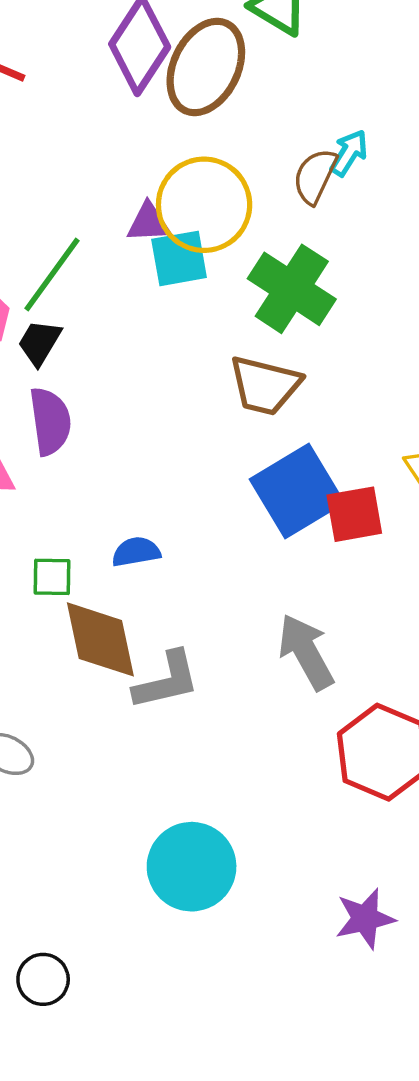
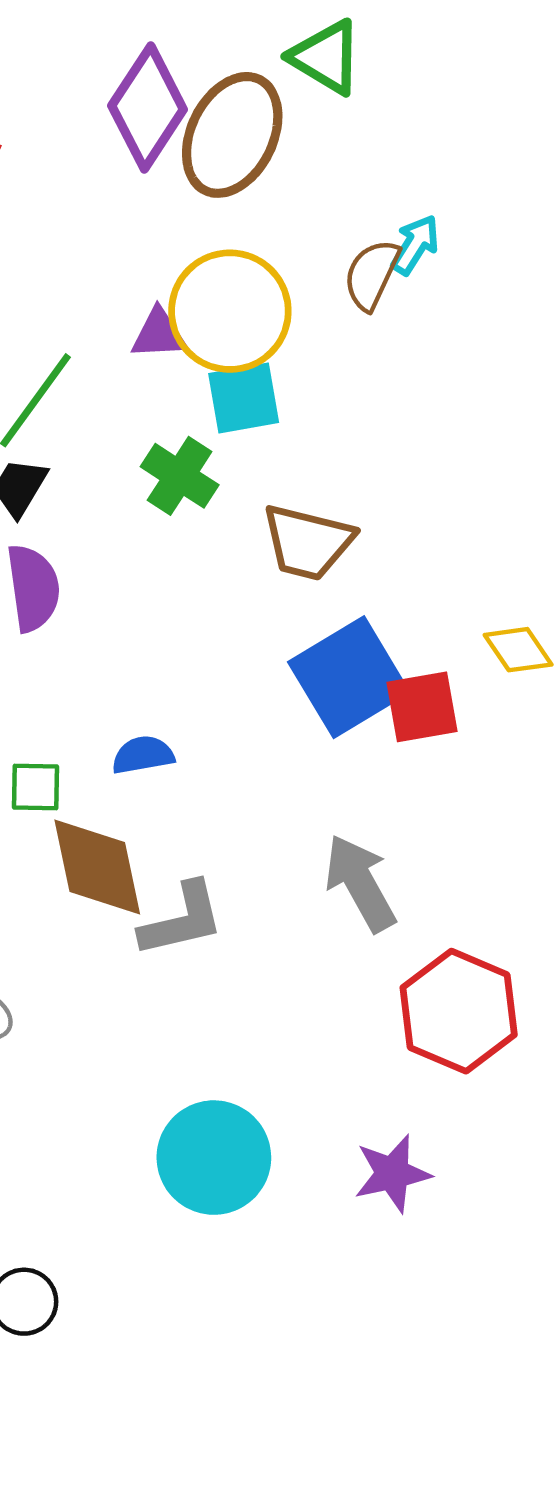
cyan square: (179, 258) -> (244, 398), moved
green cross: (292, 289) -> (180, 476), moved, size x0.7
purple star: (365, 919) -> (392, 1174), moved

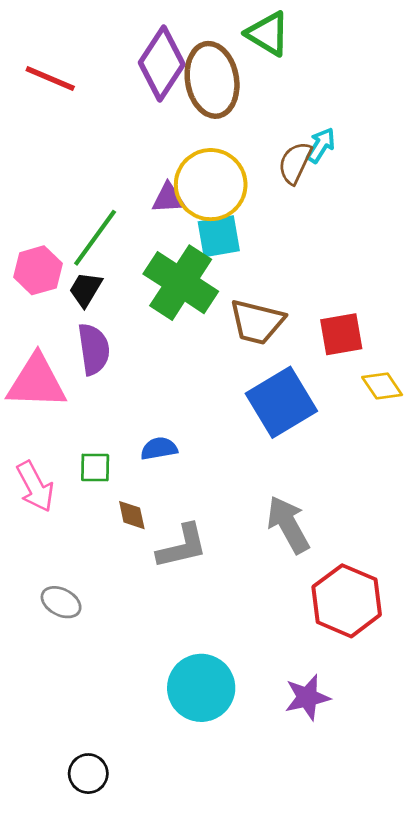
brown ellipse: (232, 135) -> (212, 80), turned -36
green cross: (180, 476) -> (181, 283), size x1.6
red square: (422, 707) -> (341, 334), moved
brown diamond: (97, 867) -> (132, 515), size x0.5

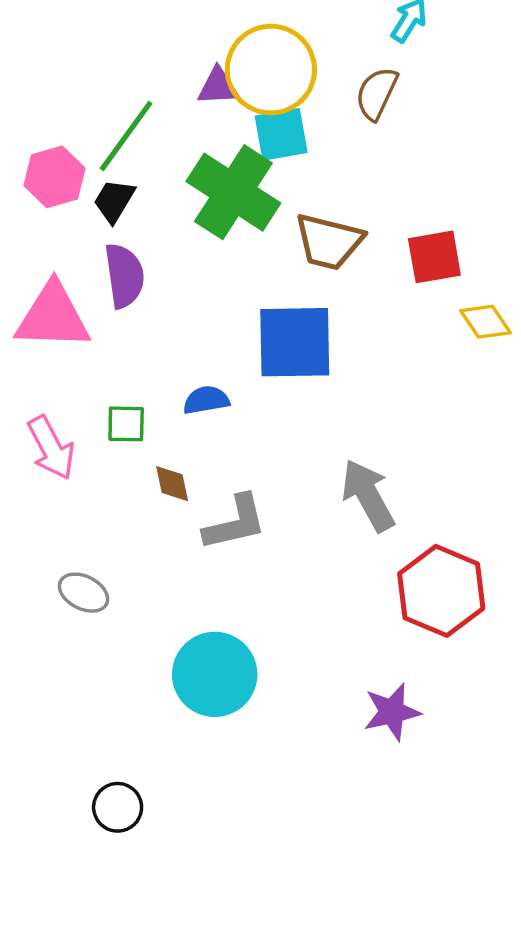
brown semicircle: (295, 163) -> (377, 93), moved
blue square: (281, 402) -> (295, 342), moved, turned 30
cyan circle: (201, 688) -> (215, 674), moved

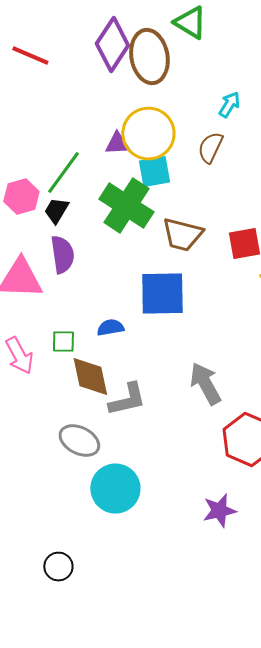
brown diamond: (172, 484) -> (90, 377), size x1.8
gray ellipse: (83, 593) -> (79, 441), moved, size x1.4

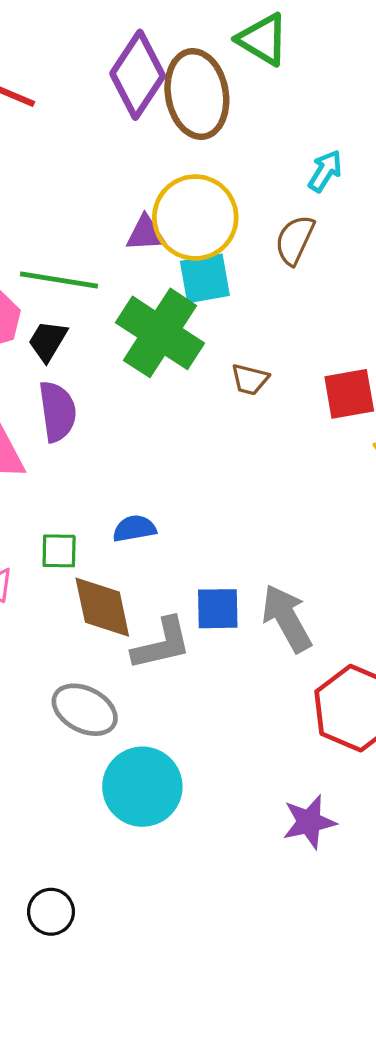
green line: (63, 173) -> (59, 280), turned 63
brown trapezoid: (182, 235) -> (250, 379), size x0.6
blue square: (162, 294) -> (218, 609), moved, size x0.6

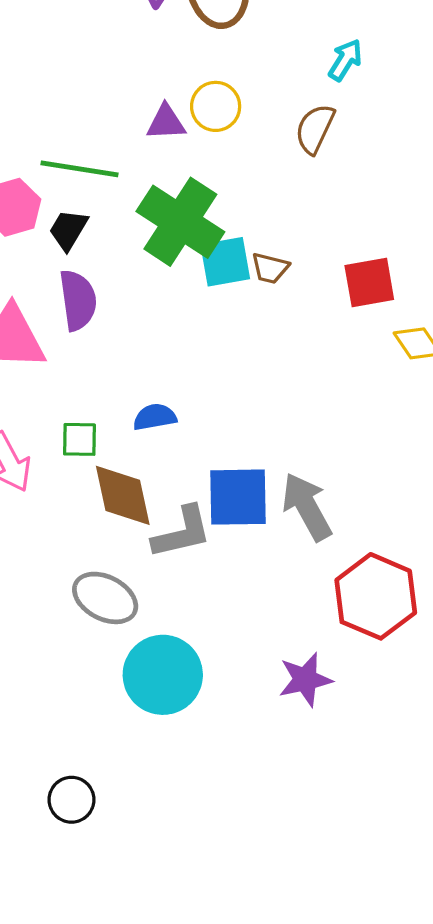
yellow circle: (195, 217) -> (216, 106), size x0.6
cyan square: (205, 278) -> (225, 262), moved
blue square: (218, 609) -> (238, 497), size x1.4
purple star: (309, 822) -> (305, 680), moved

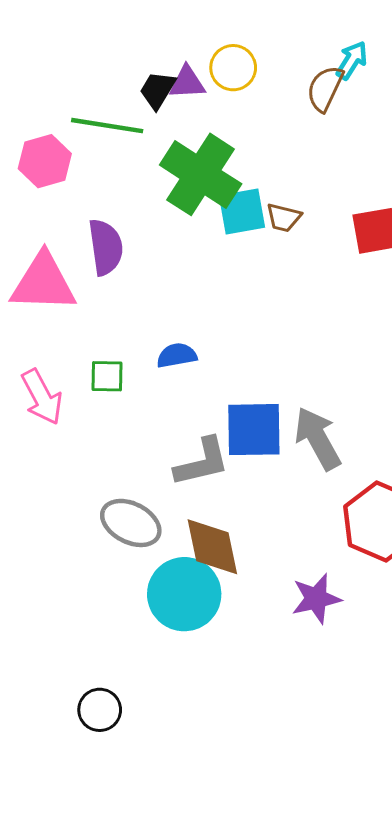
cyan arrow: (345, 60) -> (352, 60), moved
black trapezoid: (68, 230) -> (158, 90), moved
brown diamond: (123, 495) -> (212, 547), moved

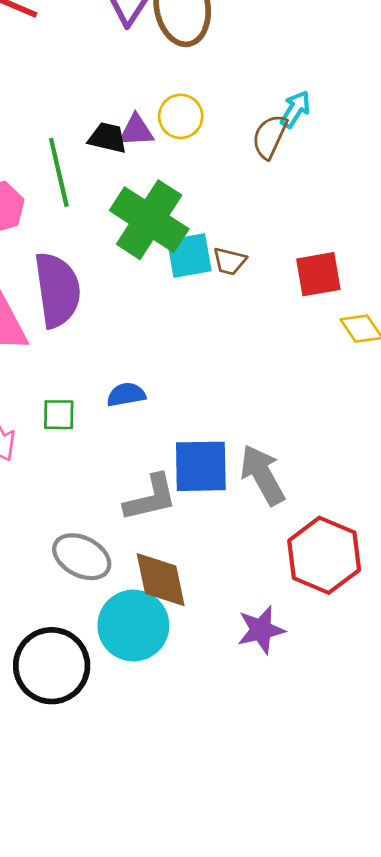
black trapezoid: (158, 90) -> (108, 138), turned 72
green line: (107, 126) -> (59, 172), turned 68
purple semicircle: (106, 247) -> (57, 290), size x1.4
black circle: (100, 710) -> (52, 666), moved, size x1.8

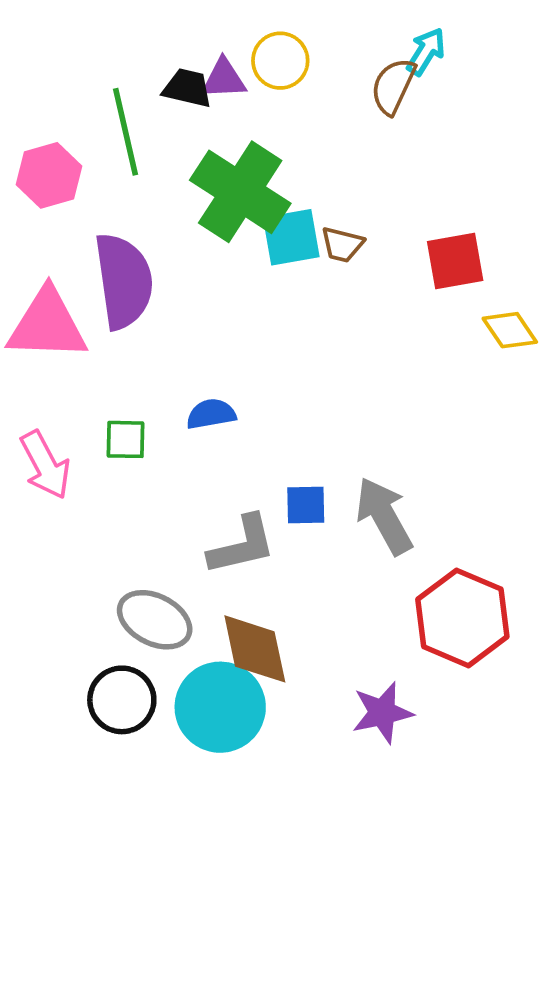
blue square: (201, 466) -> (306, 505), size x0.6
black circle: (52, 666) -> (122, 700), moved, size x0.7

